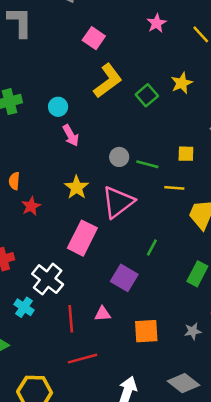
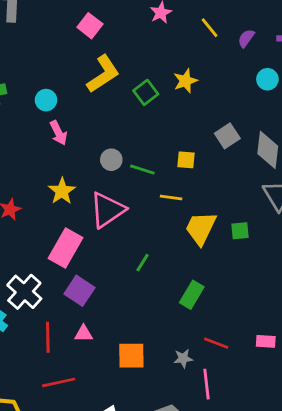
purple square: (124, 278) -> (79, 291), moved

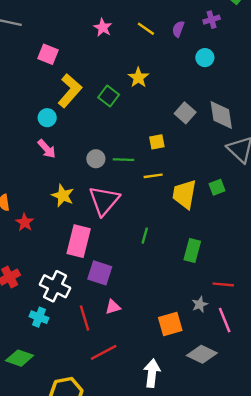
cyan circle: (46, 100) -> (47, 118), moved
orange square: (131, 356) -> (170, 324), moved

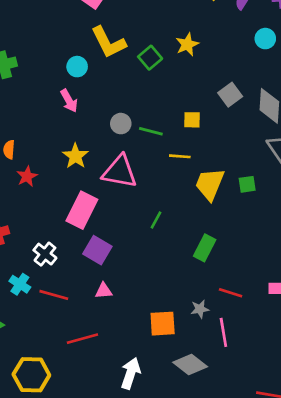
yellow L-shape: (70, 91) -> (108, 42), turned 100
pink triangle: (104, 201) -> (120, 172), turned 48
white cross: (55, 286) -> (45, 254), size x0.7
red line: (85, 318) -> (54, 295), moved, turned -70

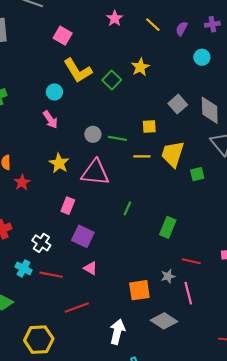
yellow trapezoid: (210, 184) -> (173, 154), moved
pink rectangle: (82, 210) -> (68, 206), size x0.6
pink triangle: (104, 291) -> (90, 268), turned 40

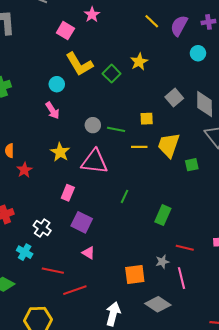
pink star: (115, 18) -> (92, 15), moved
purple semicircle: (182, 29) -> (179, 26), size x1.5
red line: (51, 275) -> (53, 271), moved

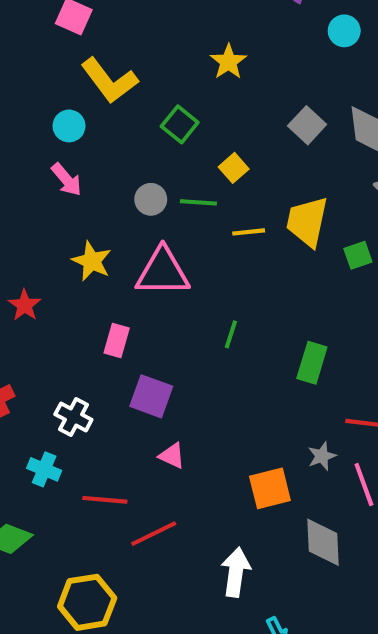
green square: (112, 74) -> (180, 124), moved
yellow square: (147, 119) -> (234, 168), moved, turned -32
gray diamond: (158, 304) -> (323, 542), turned 60

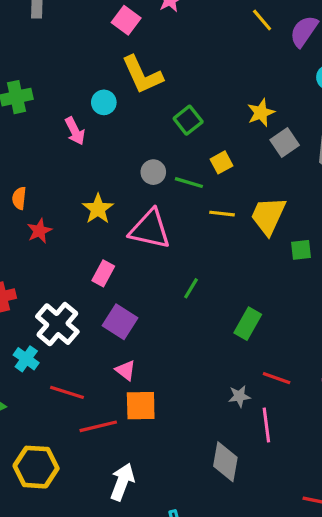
yellow star: (228, 62) -> (261, 113), moved
pink arrow: (67, 180) -> (75, 131), moved
white cross: (73, 417) -> (57, 324), size x1.5
orange square: (270, 488) -> (141, 406), moved
white arrow: (236, 572) -> (122, 482), moved

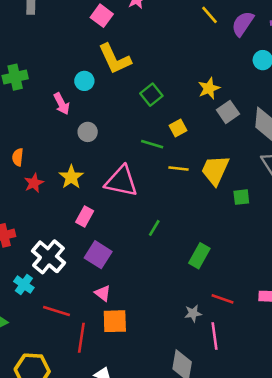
gray circle: (153, 172) -> (88, 132), moved
yellow star: (98, 209) -> (71, 177), moved
red line: (98, 426) -> (81, 338), turned -68

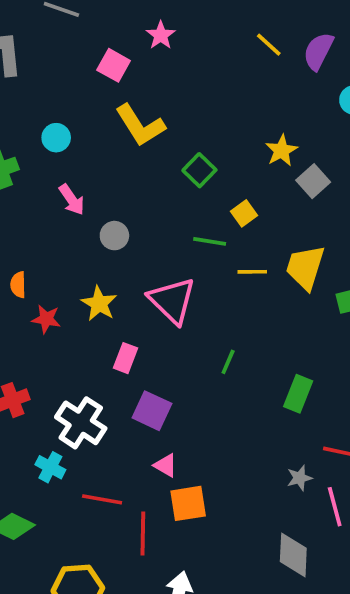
cyan circle: (84, 81) -> (56, 138), moved
pink triangle: (121, 181) -> (172, 301), turned 39
red star: (34, 183) -> (46, 319), turned -30

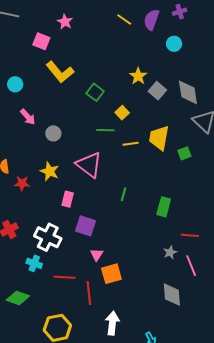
pink triangle: (166, 465) -> (97, 255), turned 40

